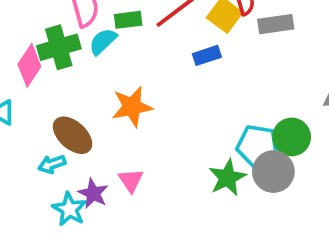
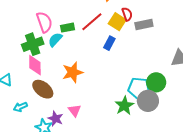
blue rectangle: (207, 55) -> (109, 43), turned -40
pink diamond: (29, 65) -> (35, 65), moved, turned -30
cyan arrow: (52, 164) -> (20, 107), moved

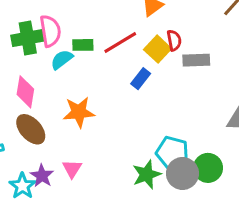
green cross: (33, 44) -> (28, 38), moved
green circle: (156, 82) -> (208, 168), moved

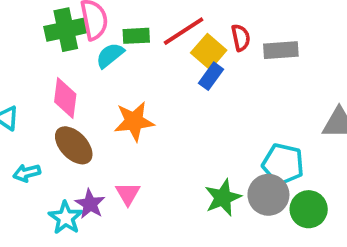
red semicircle: (174, 40) -> (241, 38), moved
yellow square: (158, 49) -> (209, 52), moved
cyan pentagon: (172, 152) -> (283, 164), moved
green circle: (208, 168) -> (309, 209), moved

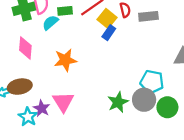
brown ellipse: (74, 145) -> (20, 87), moved, turned -55
pink triangle: (128, 194) -> (63, 102), size x1.5

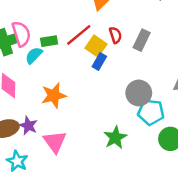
gray rectangle: (148, 16) -> (142, 40), turned -54
gray circle: (144, 100) -> (139, 93), moved
purple star: (42, 108) -> (28, 126), moved

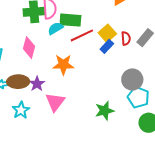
red line: (79, 35) -> (82, 35), moved
red semicircle: (115, 35) -> (126, 38), moved
green rectangle: (49, 41) -> (70, 20), size x1.5

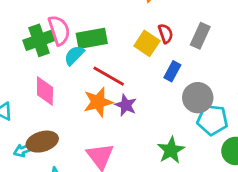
red line: (82, 35) -> (109, 76), moved, turned 70
red semicircle: (126, 38) -> (166, 34), moved
blue rectangle: (107, 46) -> (172, 71), moved
purple star: (37, 84) -> (126, 105), moved

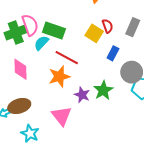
green rectangle: (92, 38) -> (54, 30), turned 30
purple star: (126, 105) -> (82, 95), moved
green star: (171, 150) -> (103, 90), moved

